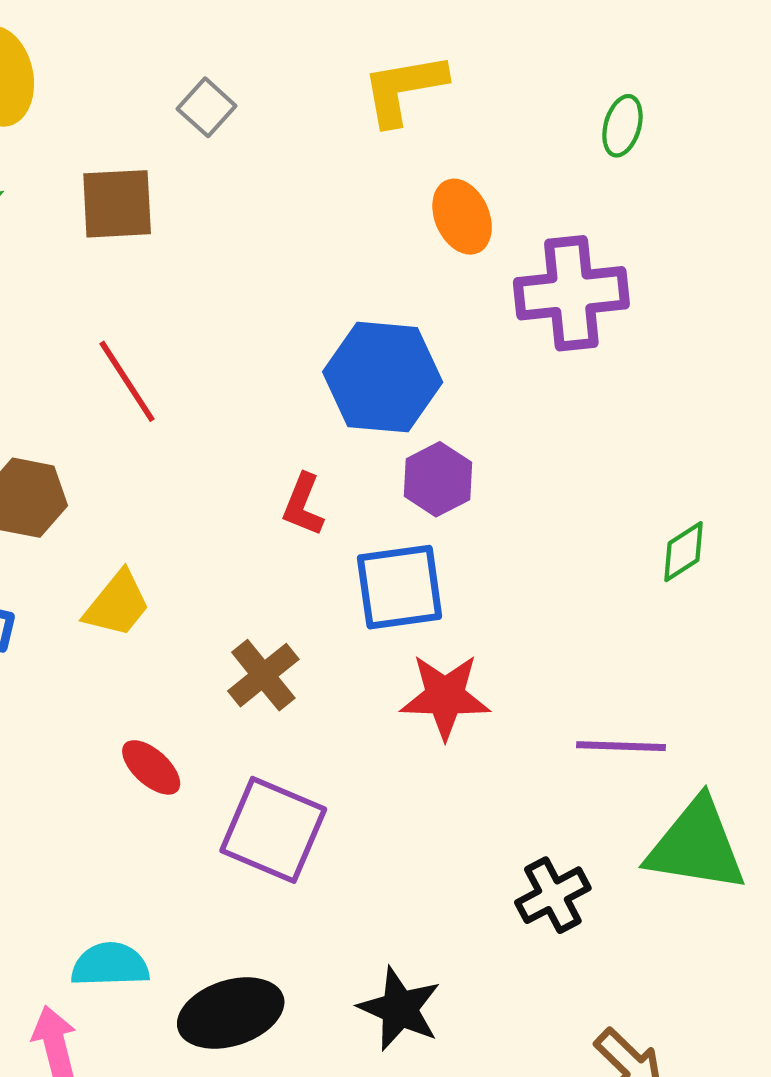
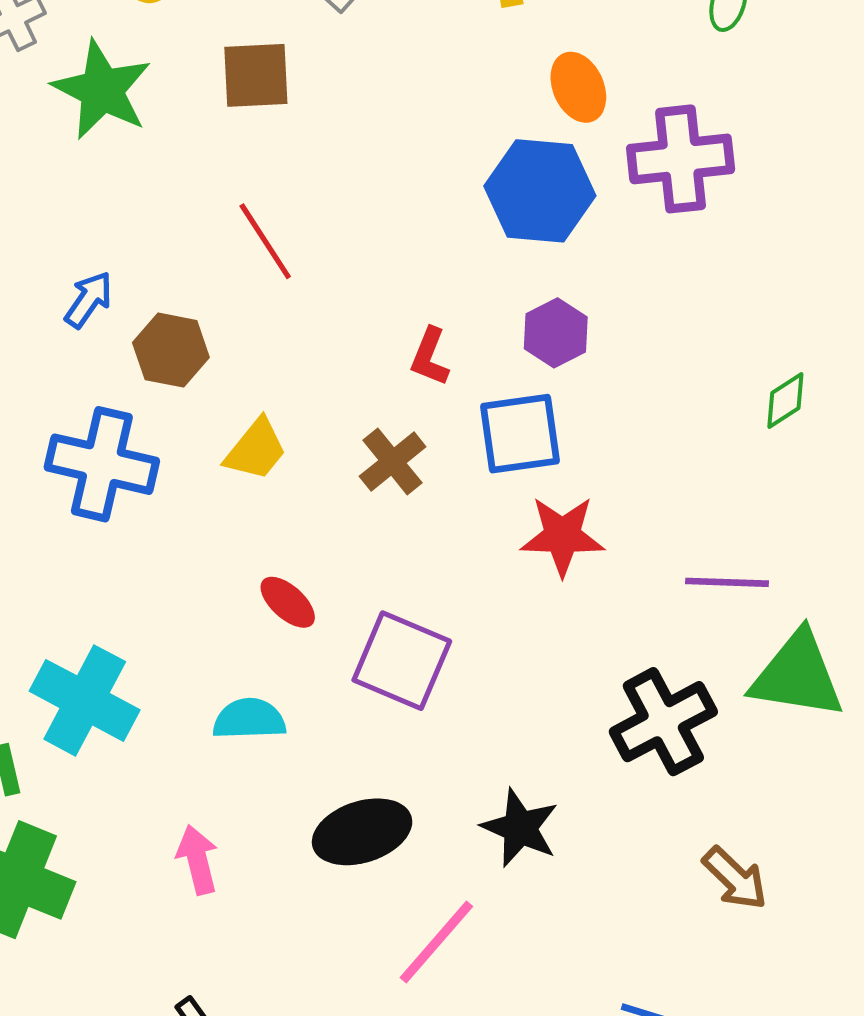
blue hexagon: (383, 377) -> (540, 191), moved
brown cross: (263, 675) -> (393, 462), moved
black cross: (553, 895) -> (663, 722), size x1.5
cyan semicircle: (110, 965) -> (249, 719), moved

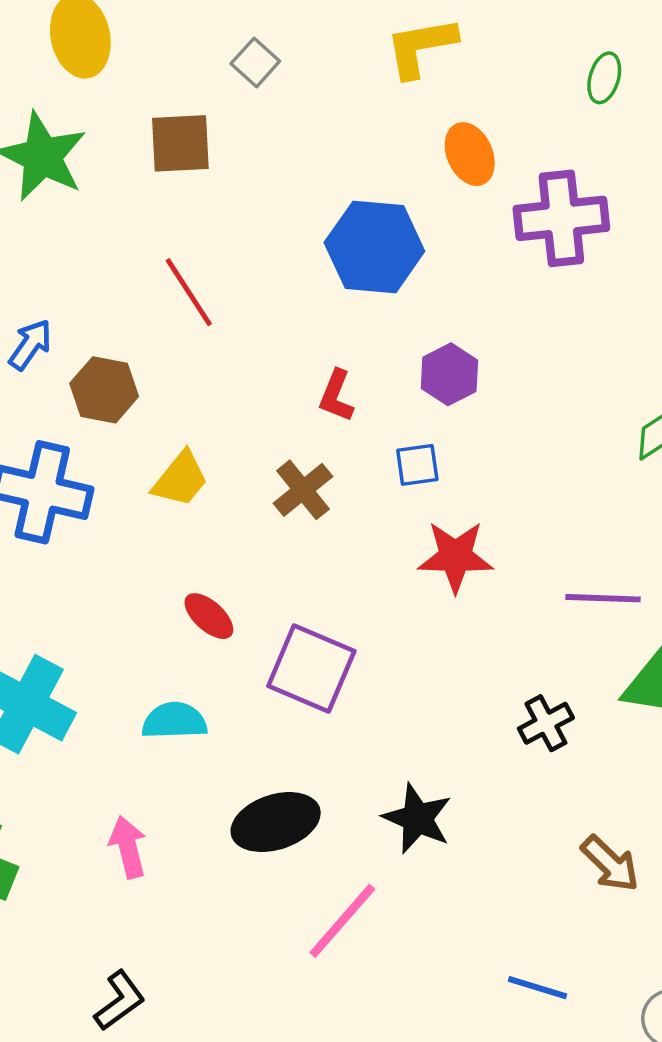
blue hexagon: (540, 191) -> (374, 247), moved
blue square: (520, 434) -> (417, 465), size x0.6
black cross: (663, 722) -> (546, 723), size x0.6

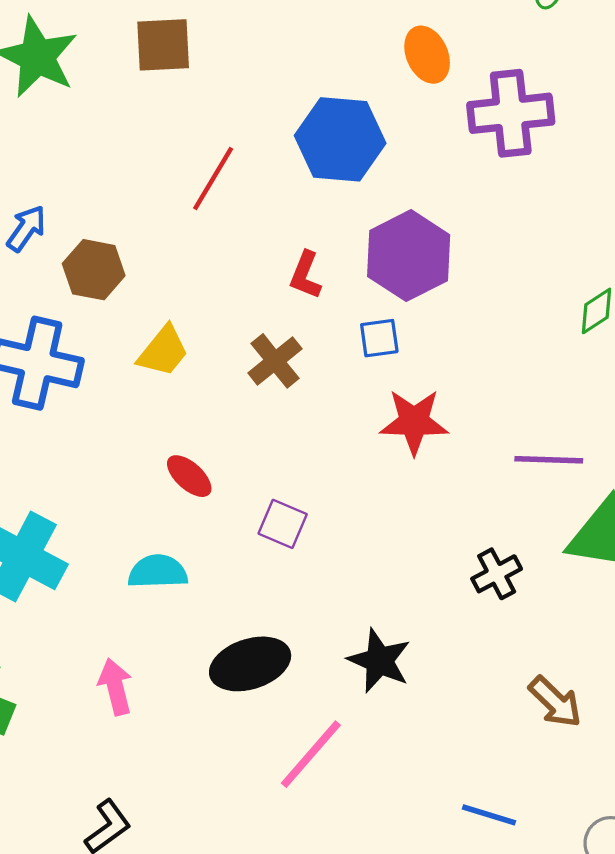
red line: (189, 292) -> (213, 178), moved, turned 64
purple hexagon: (449, 374) -> (409, 256), size x1.6
purple square: (311, 668) -> (283, 524), size x0.6

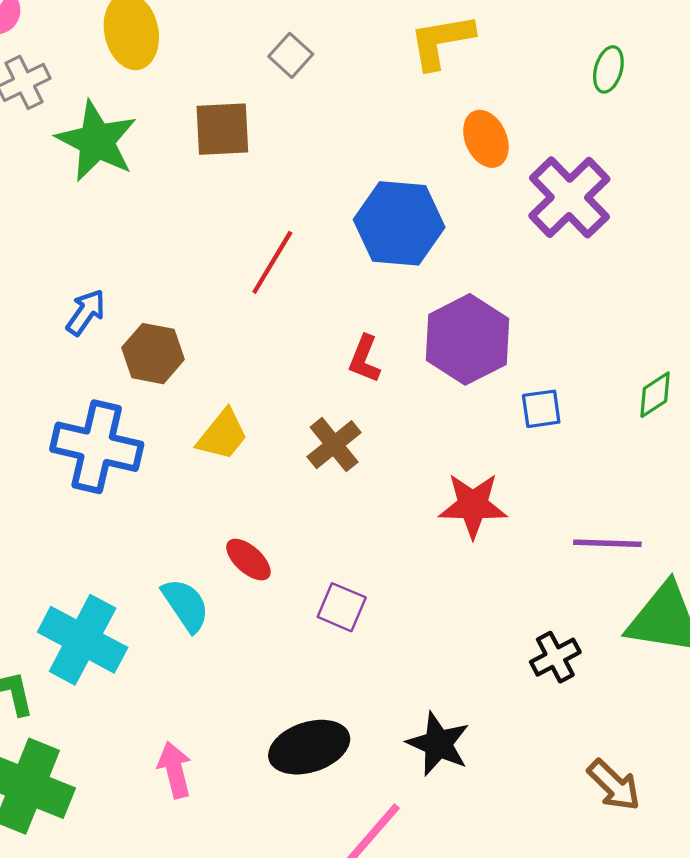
purple cross: (511, 113) -> (569, 197), turned -38
blue square: (379, 338) -> (541, 409), moved
cyan semicircle: (158, 572) -> (186, 605), moved, turned 58

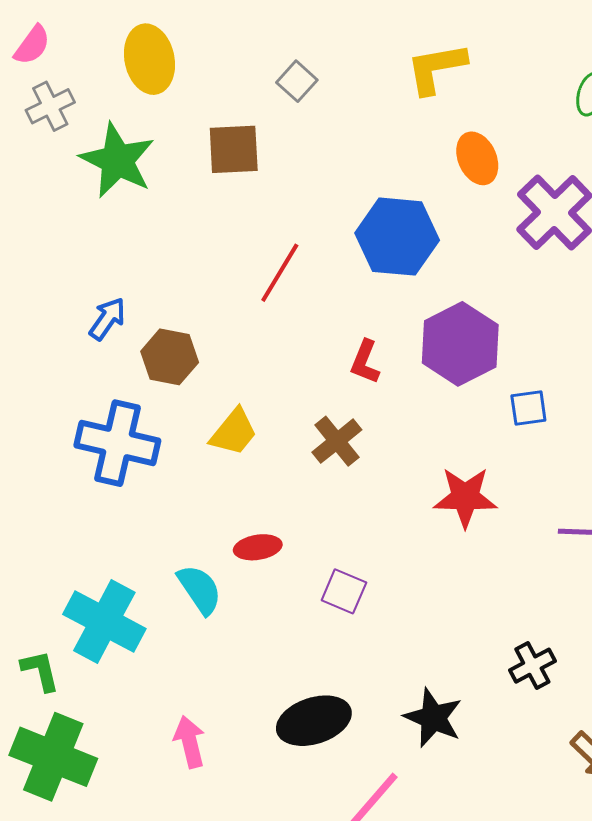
red ellipse: (248, 560) -> (258, 547), turned -51
black cross: (555, 657) -> (532, 666), moved

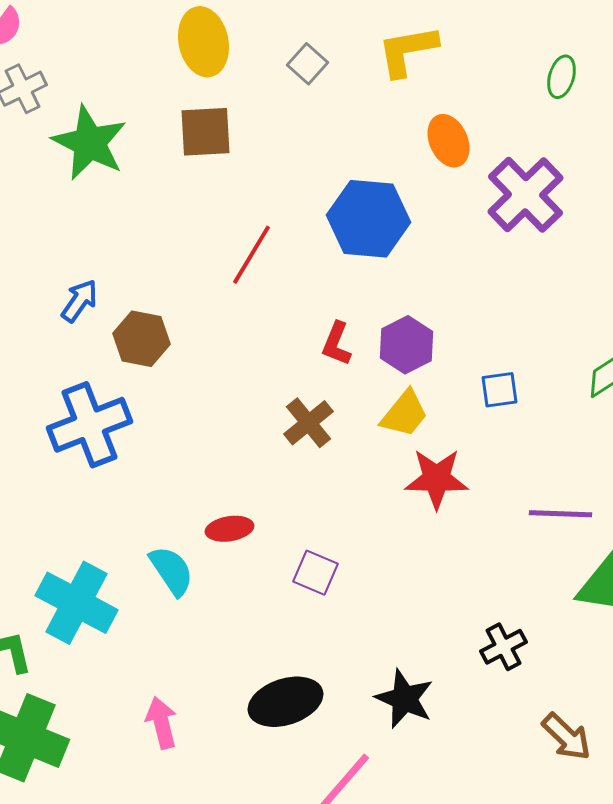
yellow ellipse: (149, 59) -> (204, 42), moved
gray square: (297, 81) -> (308, 64), moved
purple hexagon: (460, 344) -> (406, 345), moved, size x0.7
yellow trapezoid: (234, 432) -> (404, 414), moved
blue cross: (117, 443) -> (90, 425), turned -34

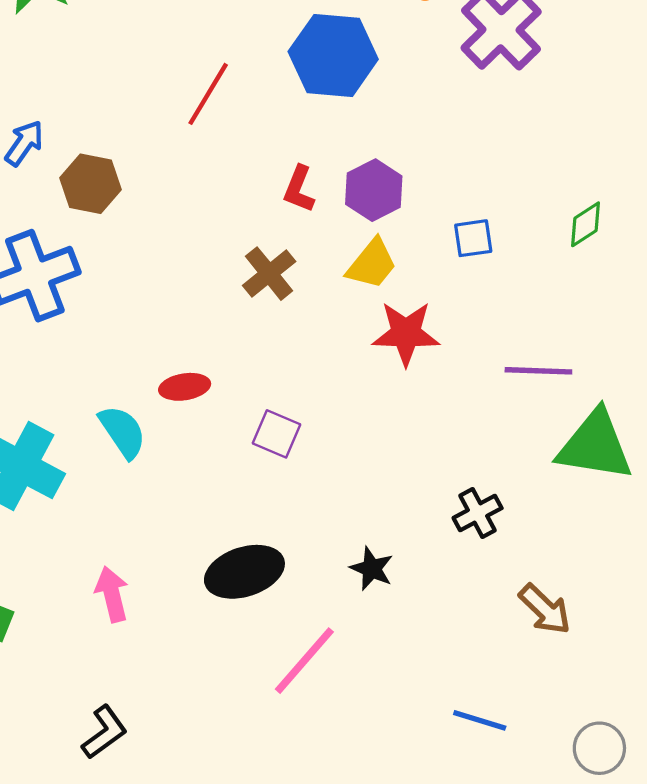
black star: (404, 699) -> (372, 569), size x0.7

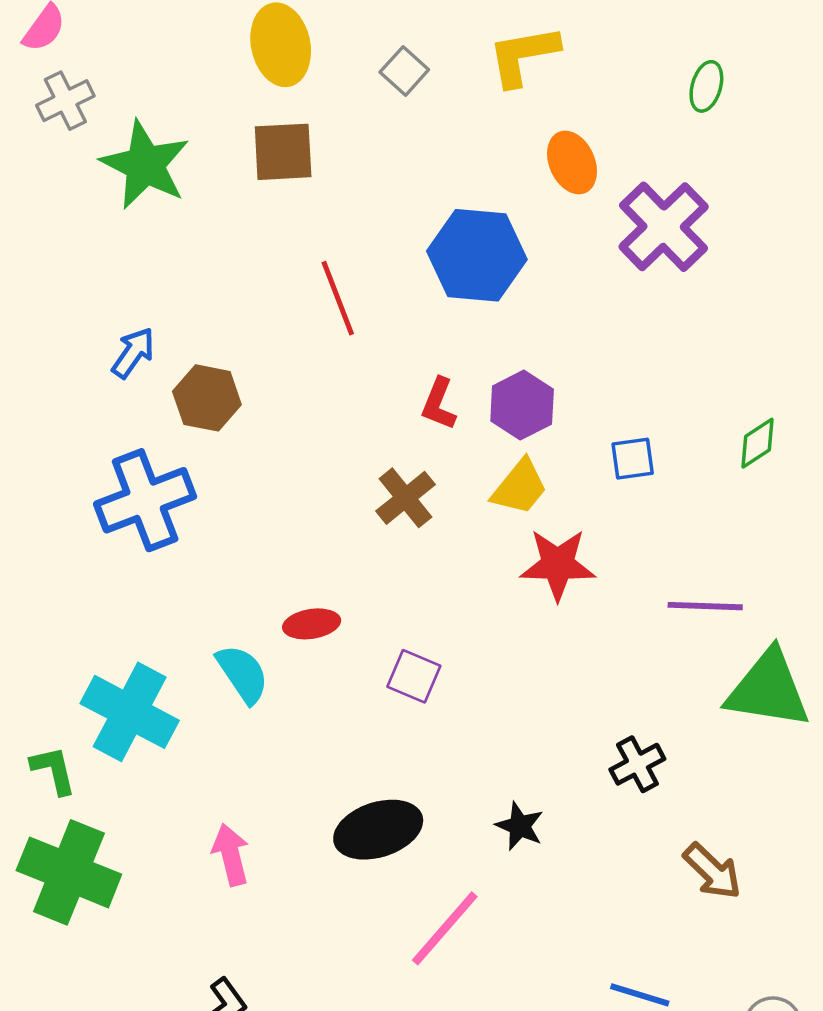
red line: (208, 94) -> (338, 298), turned -52

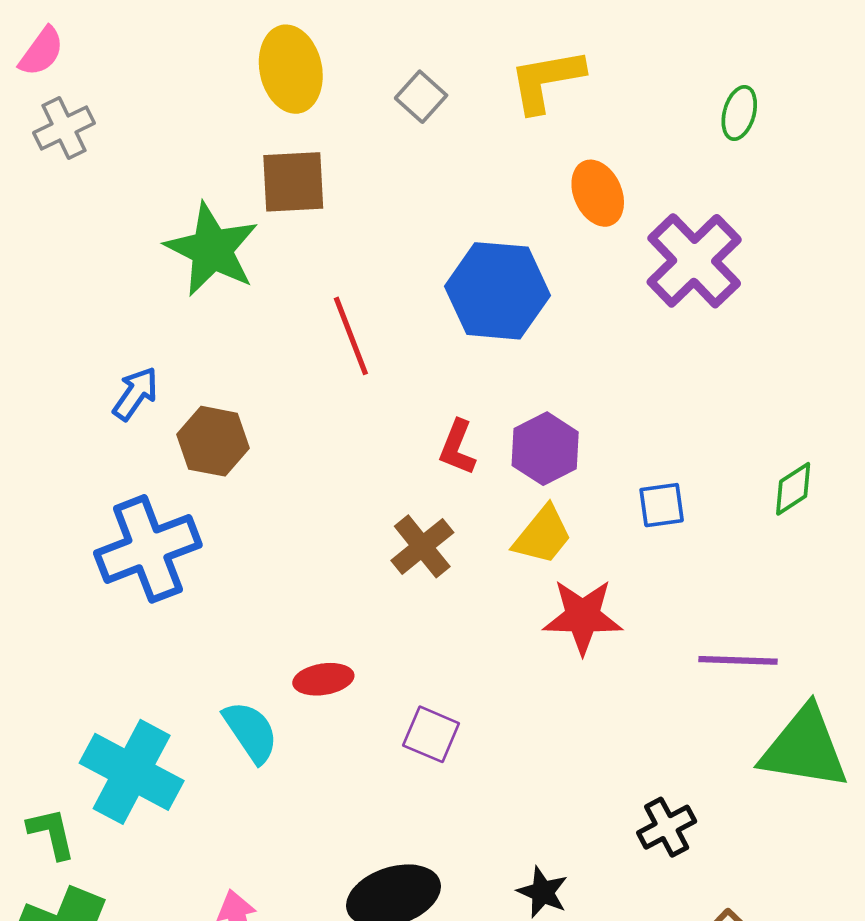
green star: (145, 165) -> (212, 250), moved

